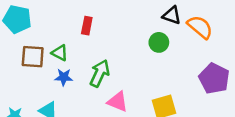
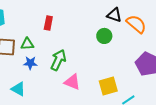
green triangle: (60, 53) -> (27, 44), turned -32

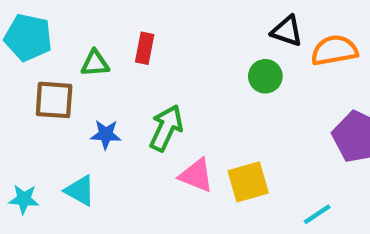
orange semicircle: (136, 24) -> (334, 50), turned -50
green triangle: (27, 44) -> (95, 63), moved
yellow square: (108, 86) -> (248, 182), moved

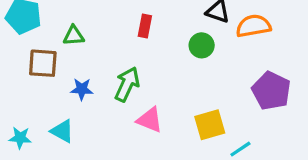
red rectangle: (145, 48) -> (145, 26), moved
yellow square: (248, 182) -> (210, 125), moved

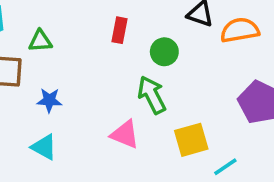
green circle: (202, 45) -> (164, 52), moved
green arrow: (127, 84) -> (152, 95), moved, turned -52
cyan triangle: (62, 131) -> (44, 147), moved

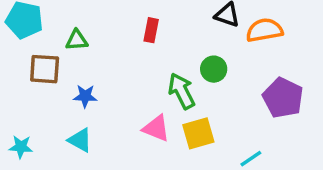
green circle: (164, 52) -> (214, 69), moved
yellow square: (191, 140) -> (198, 133), moved

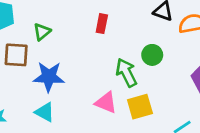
green triangle: (77, 40) -> (42, 32), turned -36
blue star: (85, 96) -> (49, 77), size x1.6

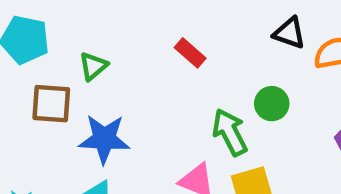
red rectangle: (102, 24) -> (190, 53), turned -60

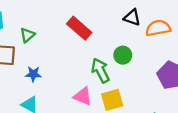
red rectangle: (190, 53) -> (79, 28), size x1.5
blue star: (104, 139) -> (33, 74), size x0.6

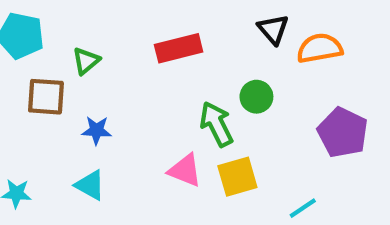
black triangle: (132, 17) -> (273, 29), turned 30
red rectangle: (79, 28) -> (179, 48), turned -55

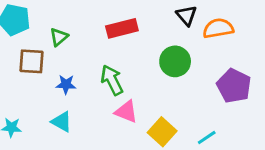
green circle: (256, 97) -> (175, 61), size x1.4
green arrow: (216, 124) -> (112, 80), moved
yellow square: (237, 177) -> (162, 132), moved, turned -32

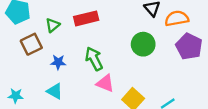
red rectangle: (122, 28) -> (86, 18), moved
brown square: (31, 61) -> (31, 44), turned -30
purple pentagon: (234, 86) -> (189, 46), moved

